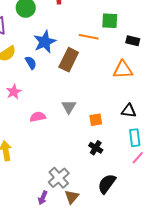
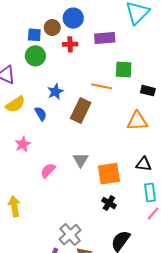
blue star: (45, 42) -> (55, 92), size x0.7
pink semicircle: (38, 117) -> (48, 170), turned -35
orange square: (96, 120) -> (109, 174), size x1.6

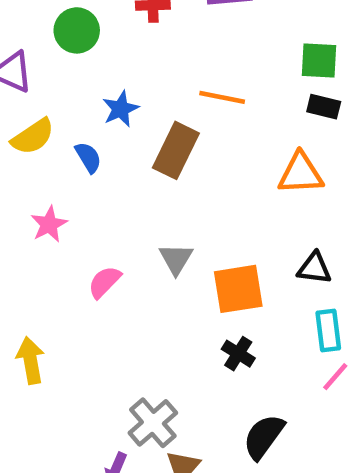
green square: (124, 70) -> (319, 60), moved

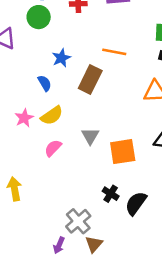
yellow semicircle: (33, 137) -> (52, 116), moved
black cross: (238, 354) -> (111, 194), moved
black semicircle: (264, 437) -> (136, 203), moved

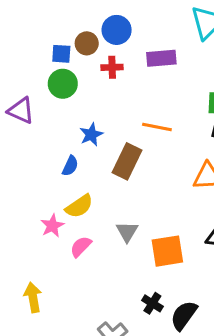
blue semicircle: (45, 83) -> (70, 166), turned 56
pink star: (24, 118) -> (52, 226), moved

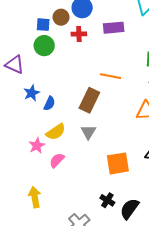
blue star: (91, 135) -> (32, 93), moved
gray triangle: (127, 232) -> (88, 132), moved
yellow arrow: (33, 297) -> (35, 197), moved

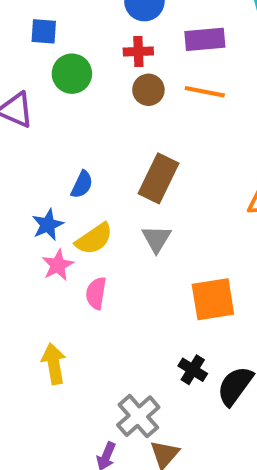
brown circle: (61, 17) -> (148, 90), moved
blue square: (43, 25) -> (44, 31), moved
orange line: (110, 76) -> (205, 92), moved
blue star: (32, 93) -> (48, 225), moved
pink semicircle: (57, 160) -> (96, 293), turned -35

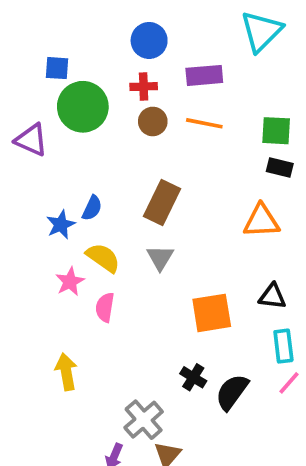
green circle: (72, 74) -> (83, 107), size x1.4
blue star: (48, 225) -> (61, 225), moved
yellow semicircle: (94, 239) -> (103, 258), turned -111

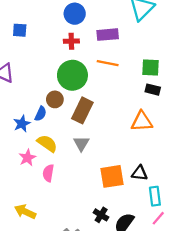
green circle: (83, 107) -> (72, 75), moved
brown circle: (153, 121) -> (55, 99), moved
black triangle: (272, 296) -> (140, 173), moved
yellow arrow: (66, 372) -> (25, 212), turned -55

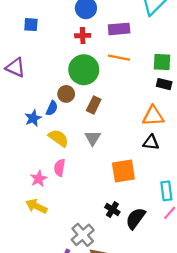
brown rectangle: (82, 110) -> (94, 105), size x0.7
pink star: (27, 158) -> (39, 179), moved
black triangle: (140, 173) -> (151, 142), moved

